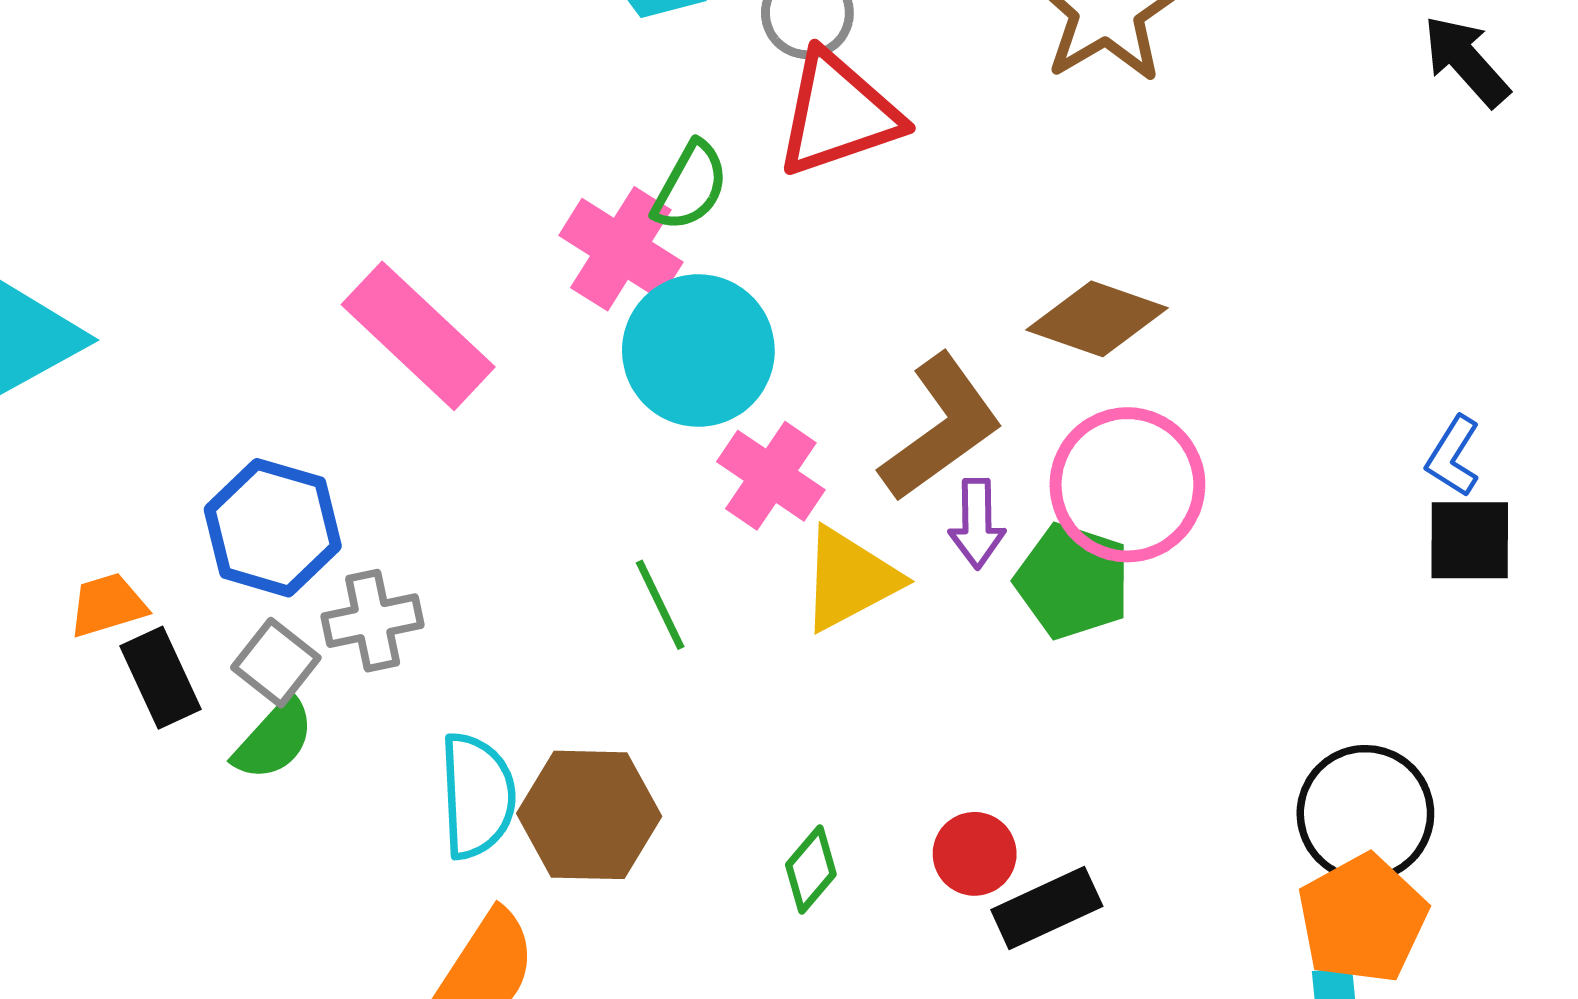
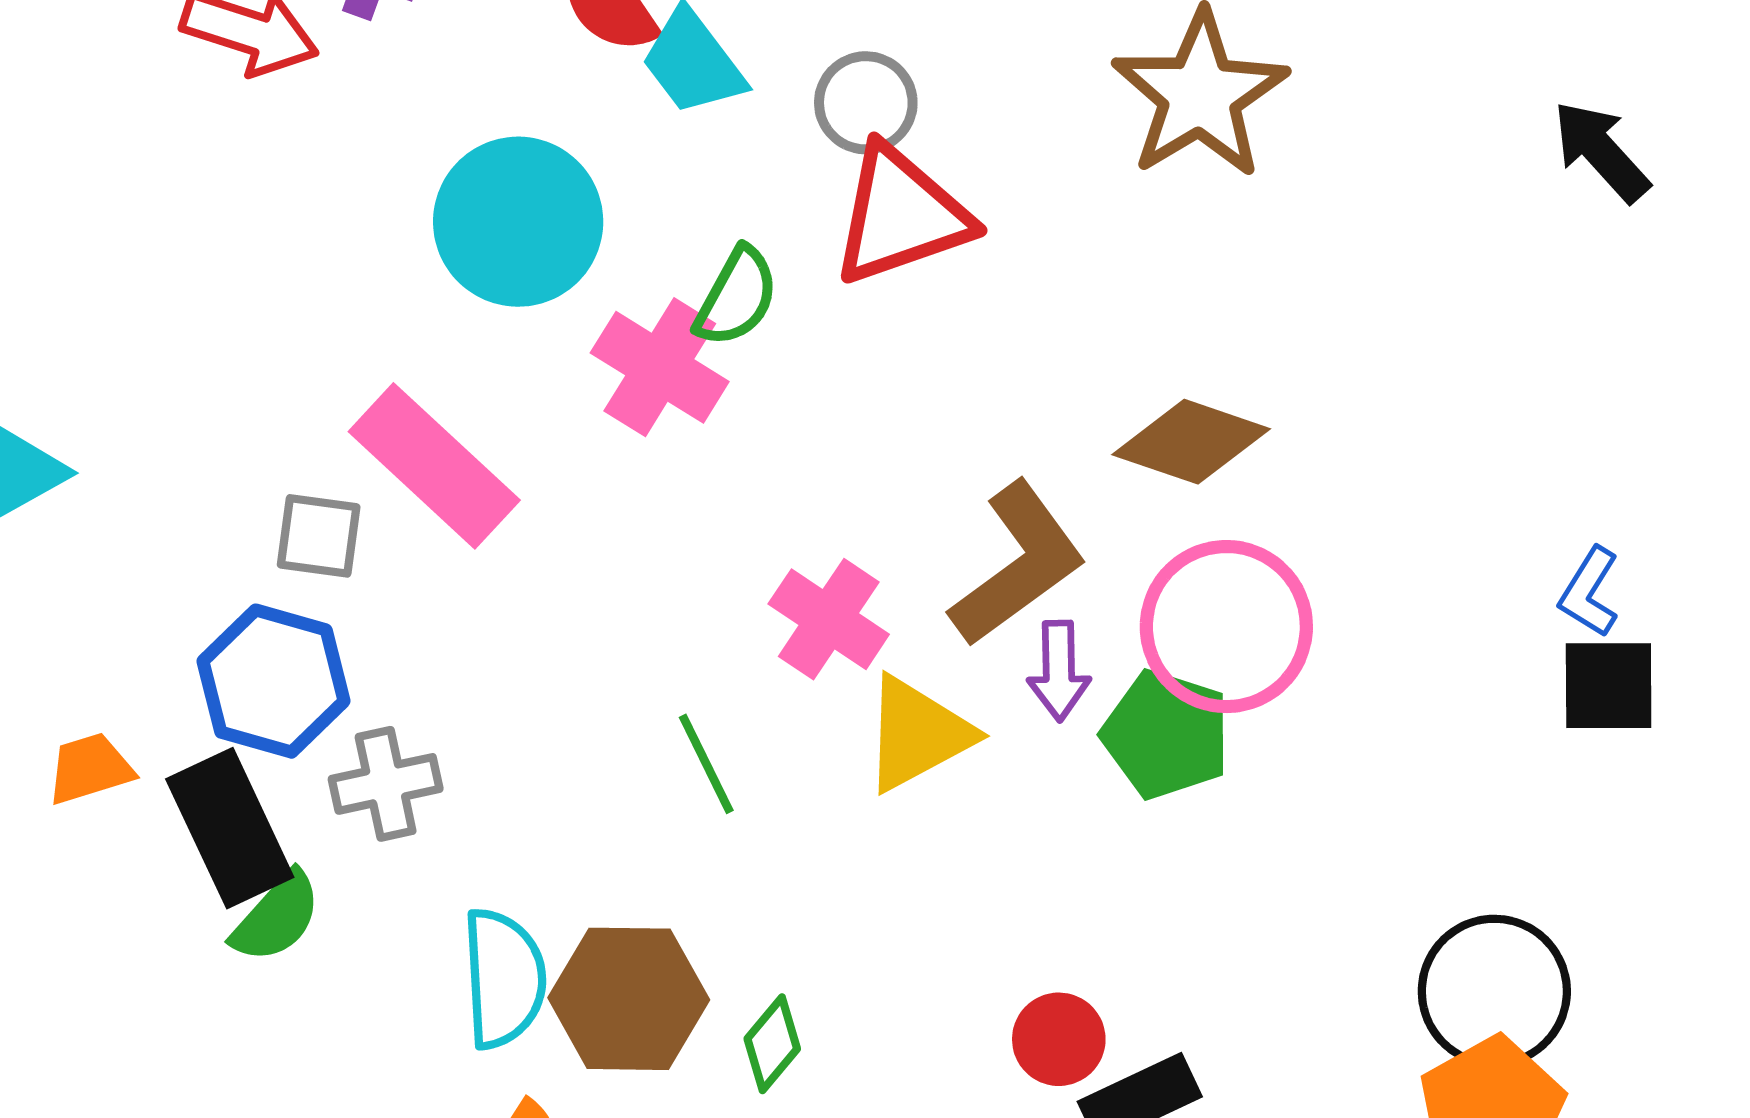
cyan circle: (698, 351) -> (518, 222), moved
gray square: (276, 663) -> (319, 536), moved, turned -30
black rectangle: (161, 678) -> (230, 828), moved, size x1.4
green diamond: (811, 869) -> (772, 1044), moved

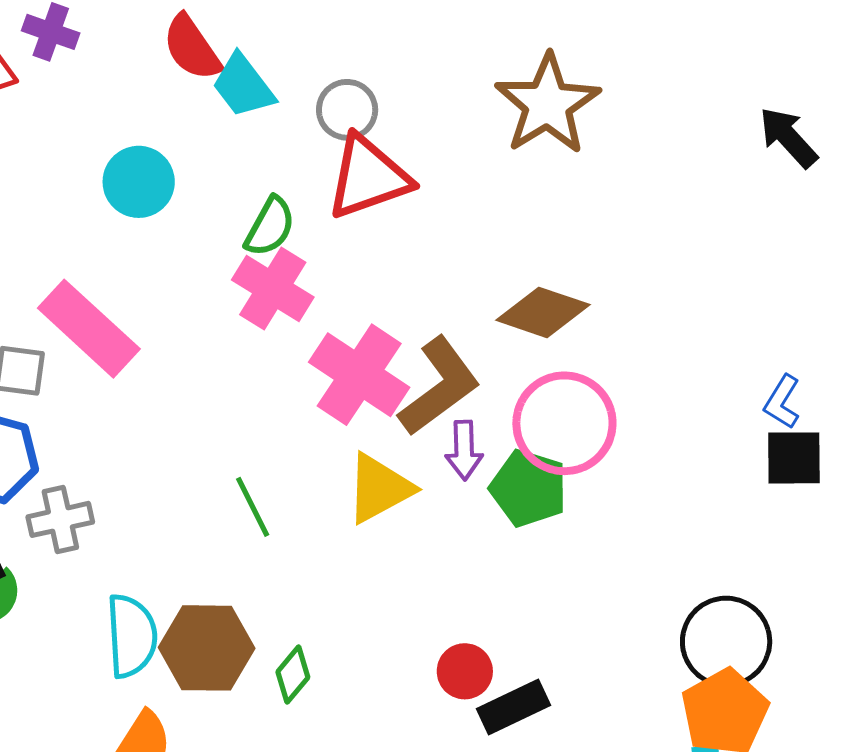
cyan circle: (518, 222) -> (139, 182), size x0.7
pink cross: (660, 367) -> (273, 289), moved
pink cross: (829, 619) -> (359, 375), moved, size x1.4

